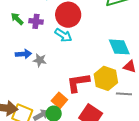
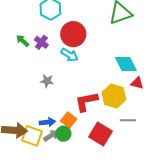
purple cross: (36, 21) -> (41, 42), turned 32
blue arrow: (23, 54) -> (47, 122), moved
gray line: (124, 94) -> (128, 120), moved

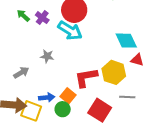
cyan arrow: (69, 55) -> (70, 31), size x1.4
gray arrow: (51, 136) -> (21, 73), moved

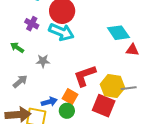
green arrow: (23, 16) -> (17, 48), moved
yellow hexagon: (114, 72) -> (113, 86), moved

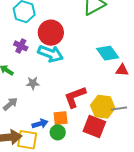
orange square: (70, 97) -> (61, 118), turned -35

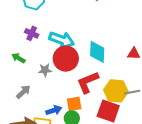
red circle: (51, 33) -> (66, 59), moved
cyan diamond: (108, 53) -> (97, 52), moved, turned 40

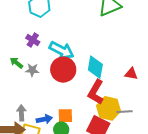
gray star: (45, 70) -> (32, 70), moved
red L-shape: (88, 82) -> (96, 92), moved, turned -45
gray arrow: (23, 92) -> (21, 113), moved, turned -56

